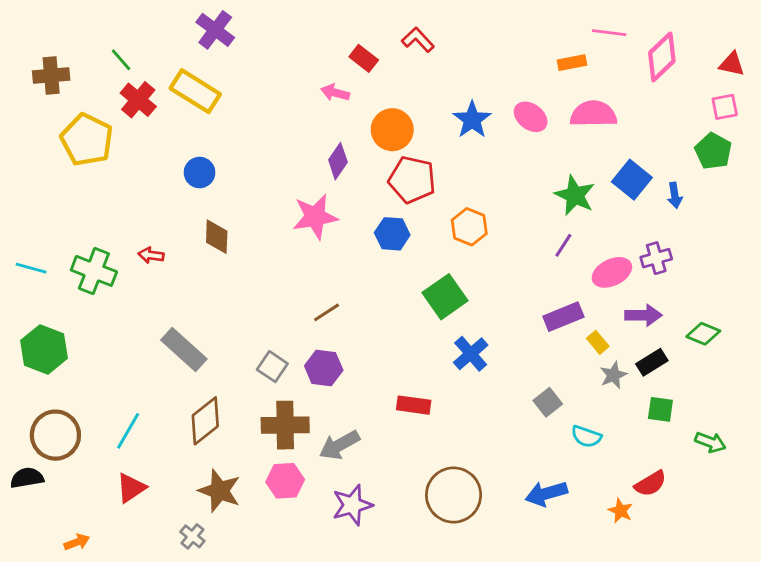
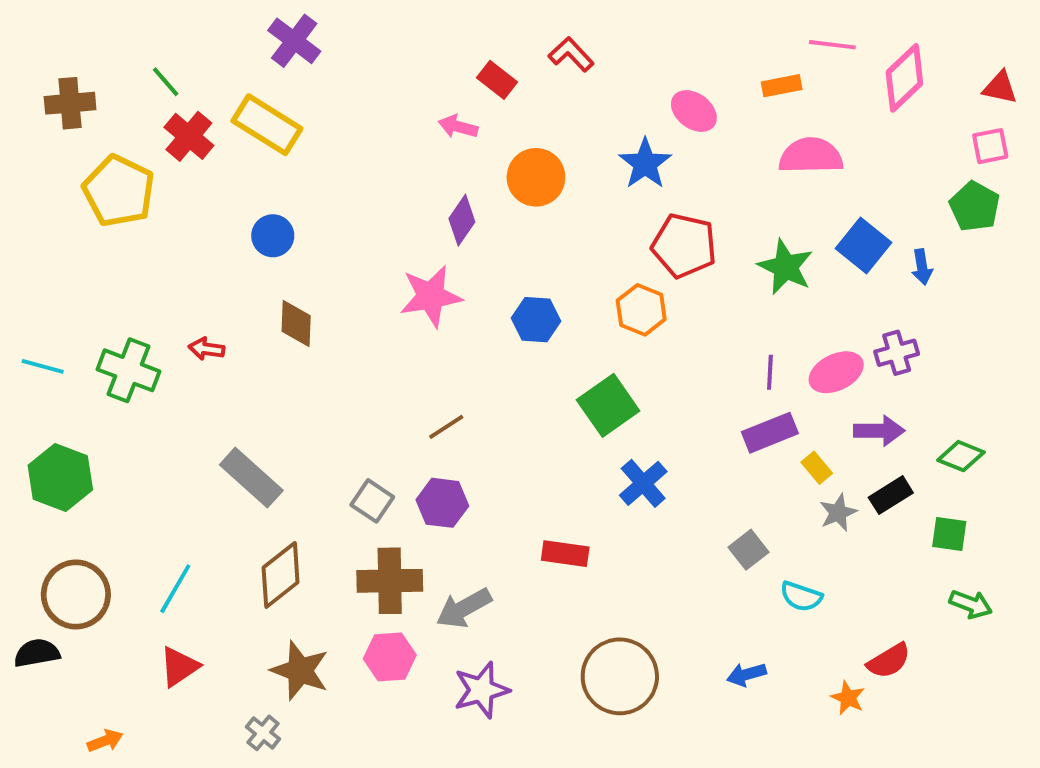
pink ellipse: (531, 117) -> (694, 111), moved
red pentagon: (412, 180) -> (684, 246), moved
purple line: (563, 245) -> (770, 372), moved, turned -30
green square: (660, 409) -> (949, 534), moved
blue arrow: (546, 494) -> (747, 674), size x0.7

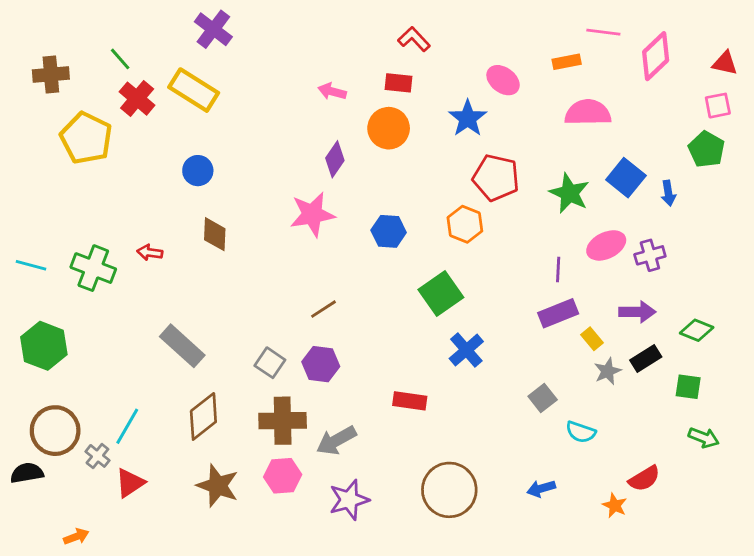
red rectangle: (497, 80) -> (398, 83), moved, turned -32
pink ellipse: (836, 372) -> (606, 245), moved
gray cross: (263, 733) -> (97, 456), moved

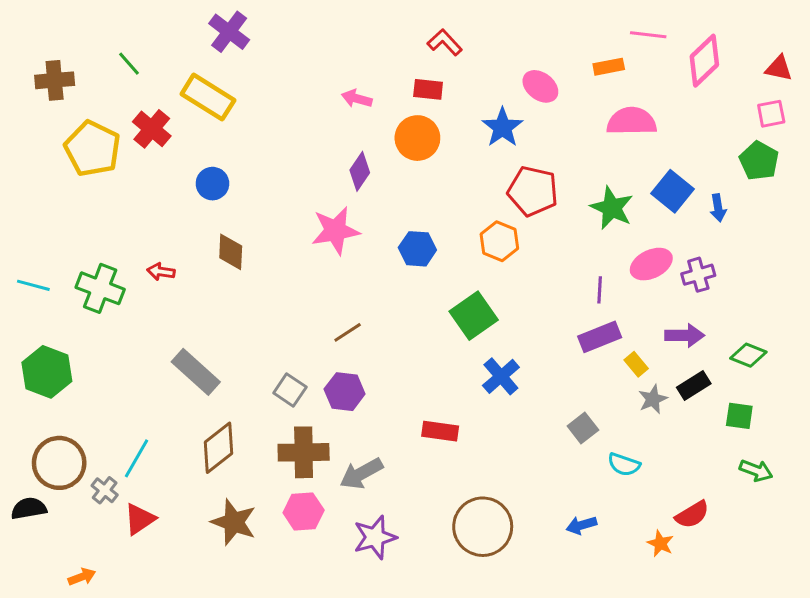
red cross: (137, 99) -> (152, 129), moved

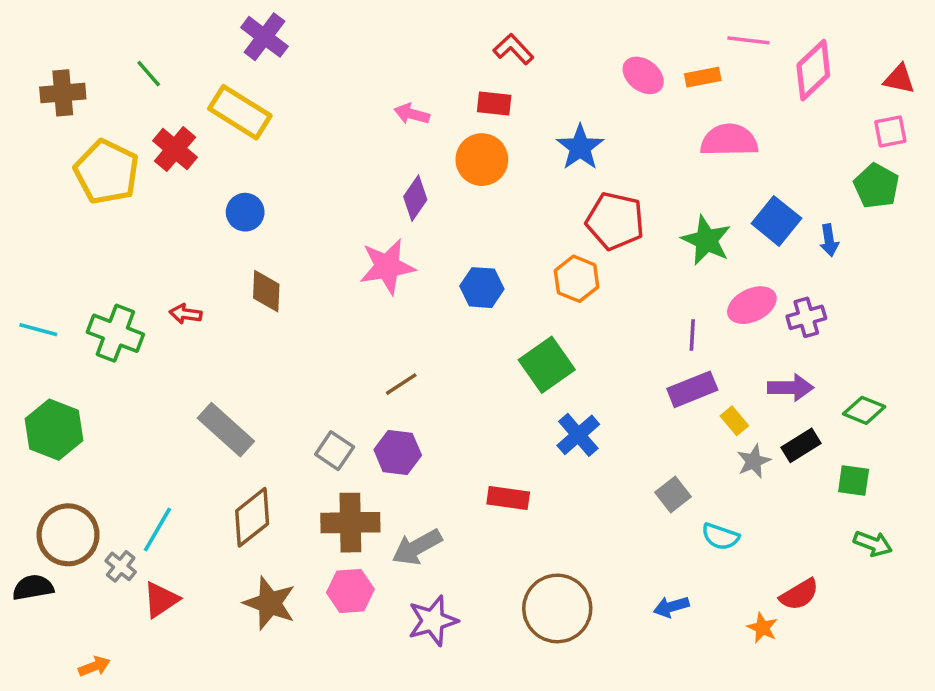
pink ellipse: (540, 86) -> (643, 75), moved

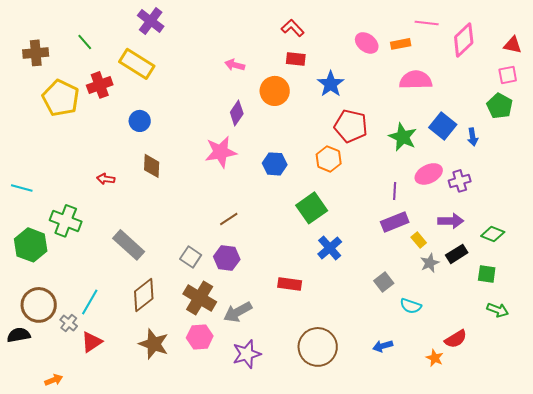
red rectangle: (494, 103) -> (296, 59), moved
red cross: (175, 149) -> (100, 85), turned 30
green cross: (115, 333) -> (66, 221), moved
brown cross: (350, 523) -> (200, 298), turned 32

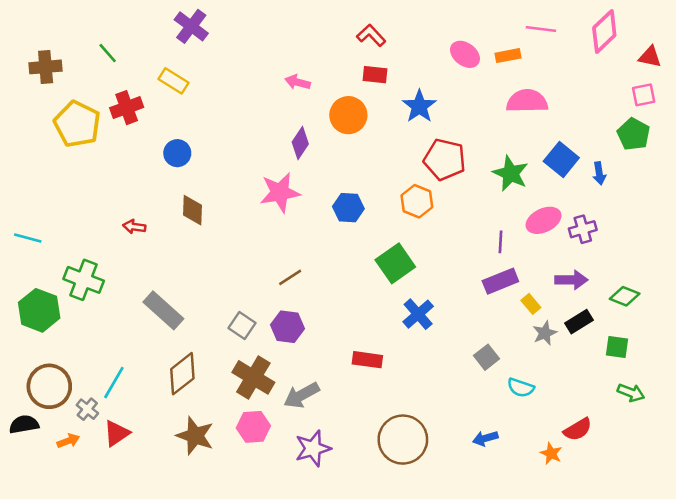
pink diamond: (464, 40) -> (604, 32), moved
yellow rectangle: (137, 64) -> (174, 81), size x0.7
orange arrow: (54, 380) -> (68, 441), moved

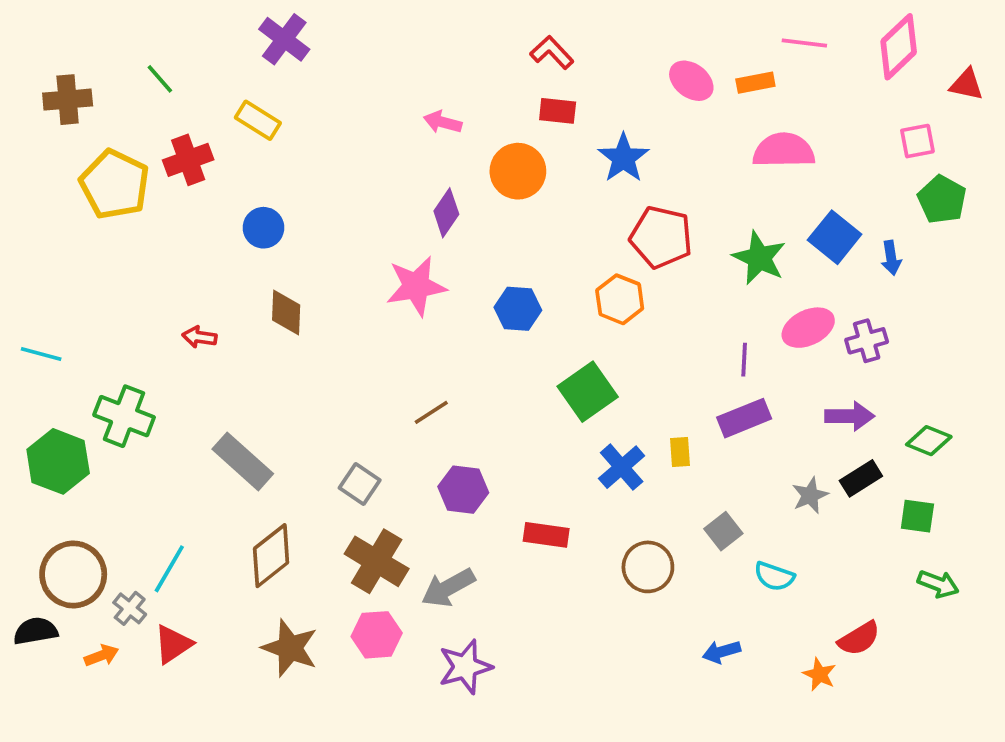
pink square: (644, 95) -> (917, 141), moved
yellow rectangle: (531, 304) -> (680, 452), moved, turned 36
purple hexagon: (288, 327) -> (463, 490), moved
brown circle: (403, 440) -> (648, 567), moved, size x0.7

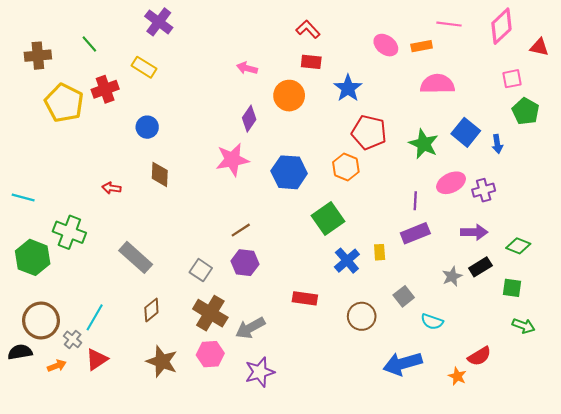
blue hexagon: (518, 309) -> (289, 172), size x1.4
purple hexagon: (463, 490) -> (245, 263), moved
brown diamond: (271, 556) -> (151, 310), size x0.7
blue arrow: (721, 652) -> (403, 364), size x1.8

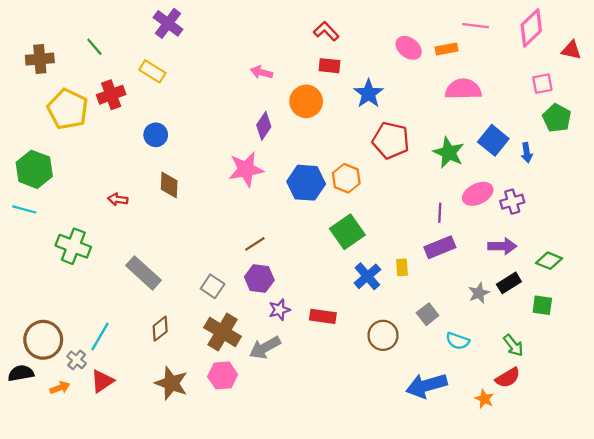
orange hexagon: (346, 167) -> (346, 178), moved
green hexagon: (33, 257) -> (34, 169), moved
green arrow: (524, 326) -> (513, 345), moved, turned 30
purple star: (260, 372) -> (279, 310), moved, size x0.7

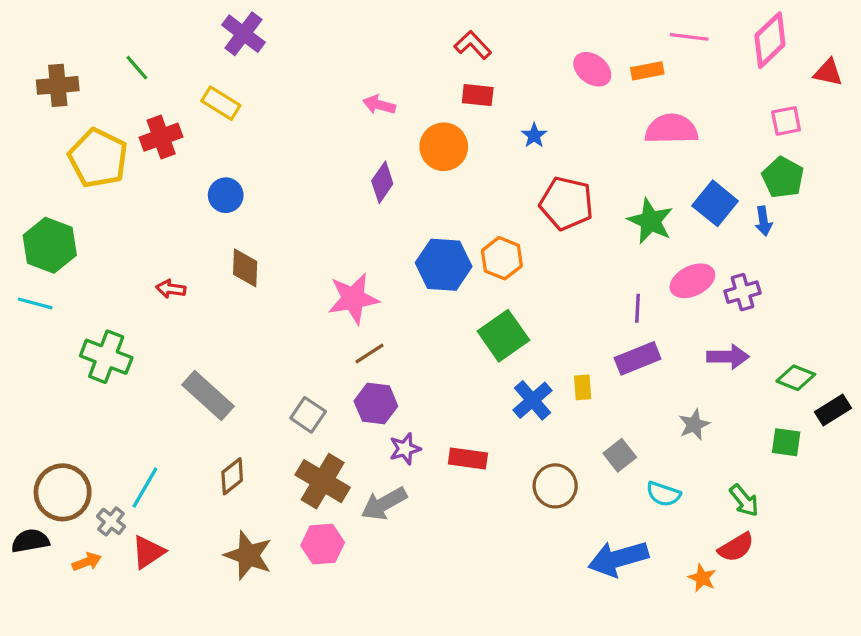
blue star: (369, 94) -> (534, 135), size x0.6
green pentagon: (557, 118) -> (783, 177), moved
pink star: (246, 169) -> (353, 299), moved
black rectangle: (509, 283) -> (833, 410), moved

